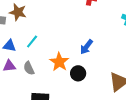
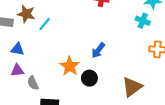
cyan line: (32, 41) -> (45, 24), moved
gray semicircle: (29, 68) -> (33, 83), moved

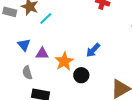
blue triangle: (17, 49) -> (24, 45), moved, turned 32
purple triangle: (17, 70) -> (42, 54), moved

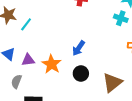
gray semicircle: (27, 73) -> (16, 82), turned 48
black circle: (81, 75) -> (81, 74), moved

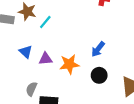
orange star: (51, 64) -> (69, 64), turned 30
gray semicircle: (16, 82) -> (31, 89), moved

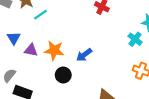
orange star: (69, 64) -> (54, 50), moved
black circle: (99, 75) -> (63, 75), moved

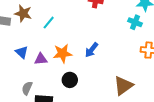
cyan line: (40, 15) -> (49, 23), moved
black circle: (63, 75) -> (70, 80), moved

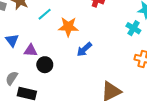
orange star: (63, 53) -> (68, 27), moved
black circle: (70, 80) -> (45, 65), moved

